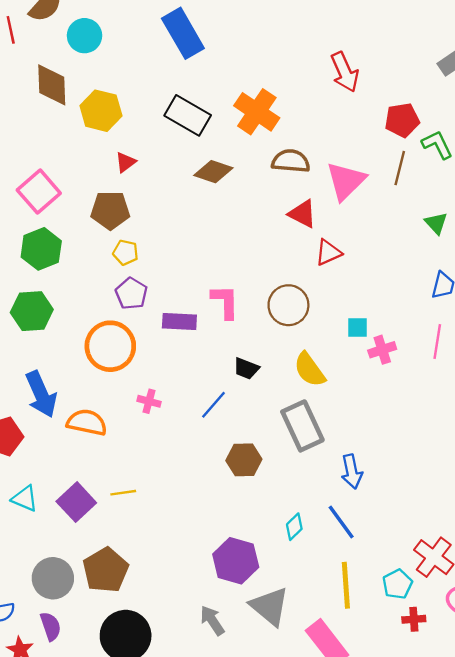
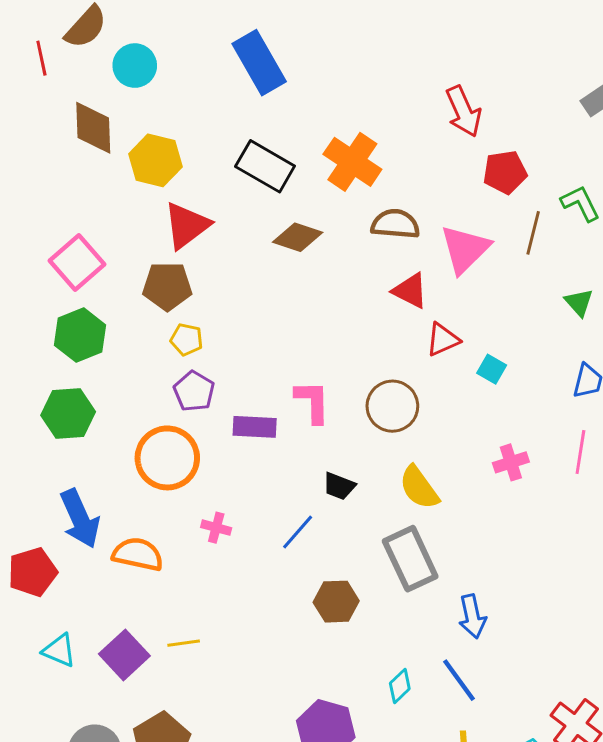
red pentagon: (402, 120) -> (505, 172), moved
red triangle: (126, 162) -> (187, 225), size x1.8
cyan square: (358, 327) -> (492, 369), moved, turned 30

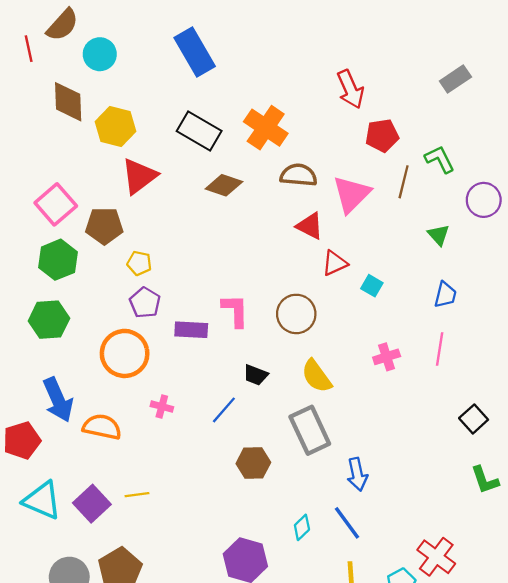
brown pentagon: (167, 286) -> (104, 226), moved
cyan triangle: (59, 650) -> (42, 500), size x1.5

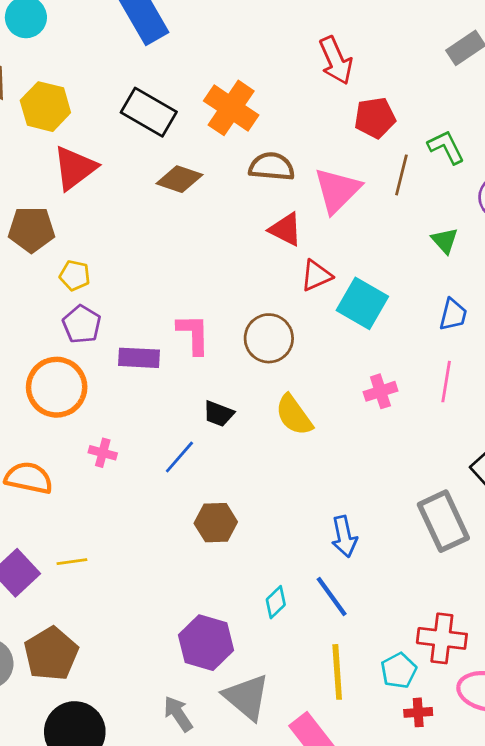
cyan square: (372, 286) -> (362, 303), size x1.8
gray rectangle: (310, 430) -> (443, 521), moved
red cross: (436, 557) -> (442, 638), turned -30

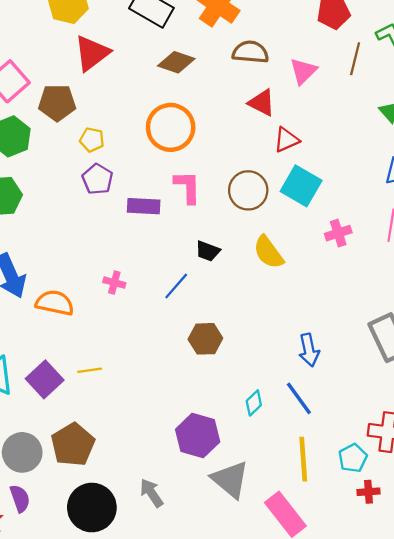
pink triangle: (337, 190) -> (303, 71), size x0.7
cyan square: (362, 303) -> (301, 186), moved
orange circle: (57, 387) -> (171, 127), moved
gray arrow: (178, 714) -> (151, 493), moved

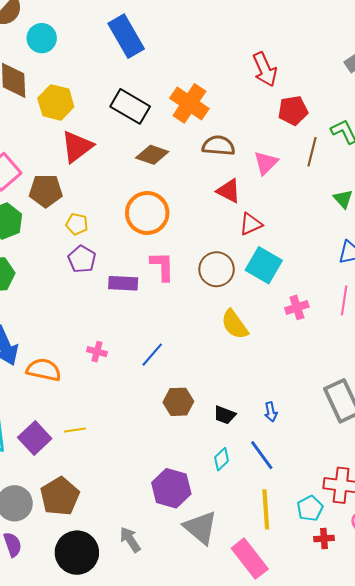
black trapezoid: (208, 251) -> (225, 415), moved
blue arrow: (309, 350) -> (271, 412), size x0.7

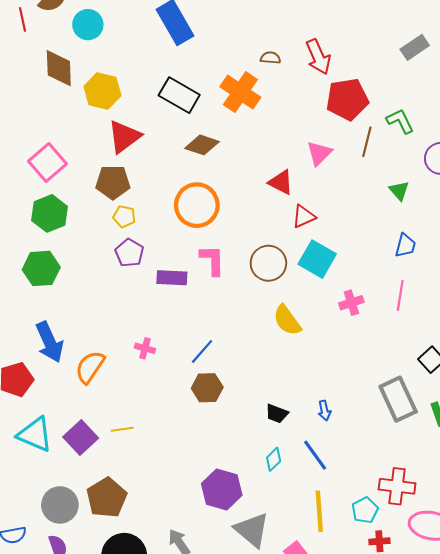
red pentagon: (293, 110) -> (347, 99), size x1.4
brown semicircle: (219, 146) -> (270, 58), moved, size x0.6
brown pentagon: (46, 191) -> (113, 182), moved
orange semicircle: (44, 370) -> (90, 367), turned -68
brown hexagon: (178, 402) -> (207, 388), moved

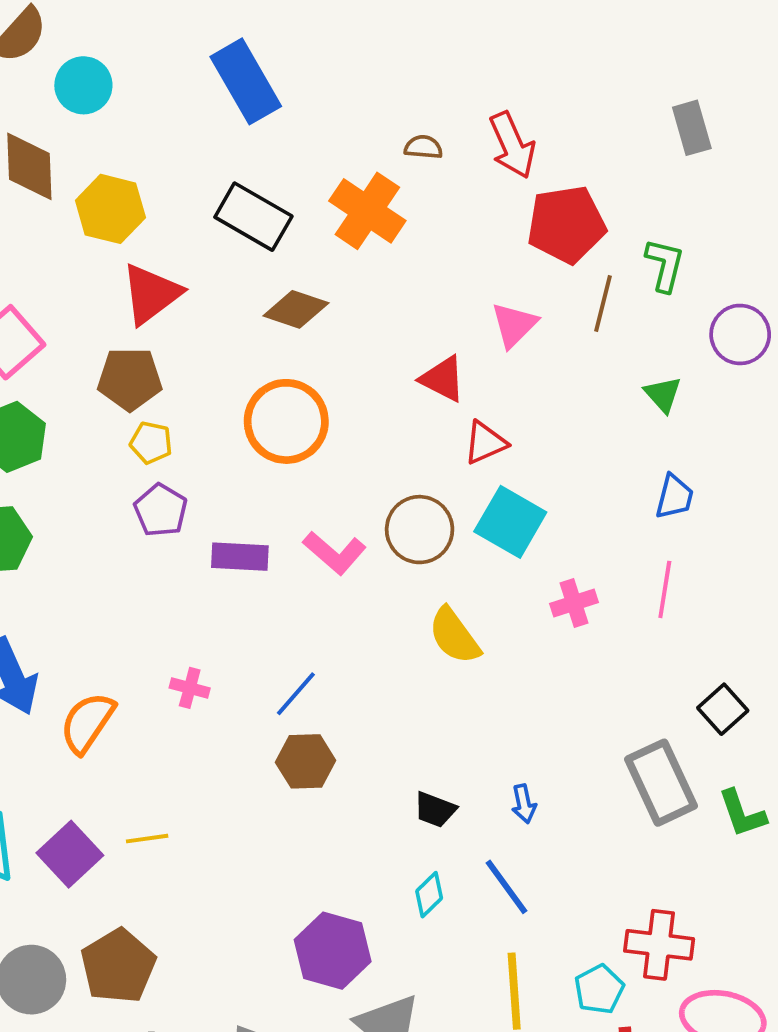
gray rectangle: (415, 47) -> (692, 128), turned -72
green L-shape: (400, 121) -> (665, 265), turned 40
pink L-shape: (212, 260) -> (335, 553), moved, turned 132

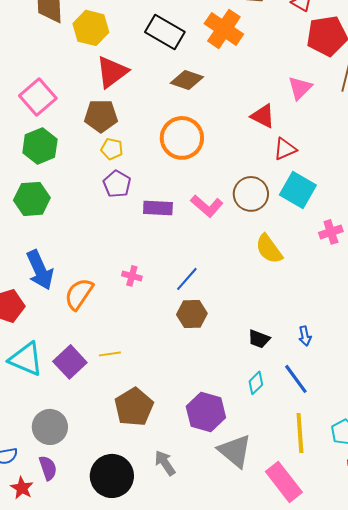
brown pentagon: (118, 966) -> (134, 407), moved

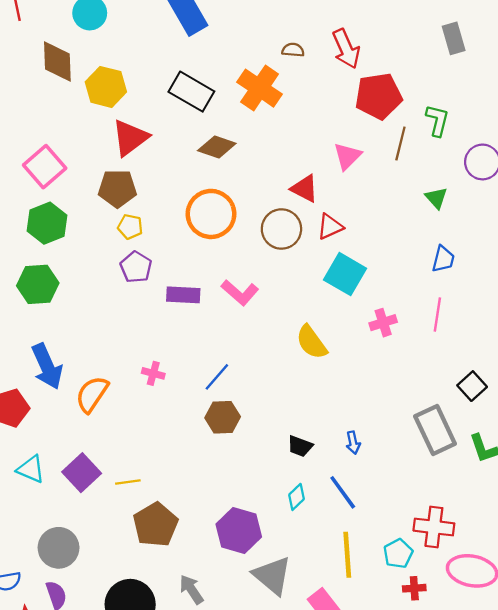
brown circle: (251, 194) -> (281, 229), moved
yellow line: (110, 354) -> (128, 482), moved
cyan triangle: (26, 359) -> (31, 469), size x0.7

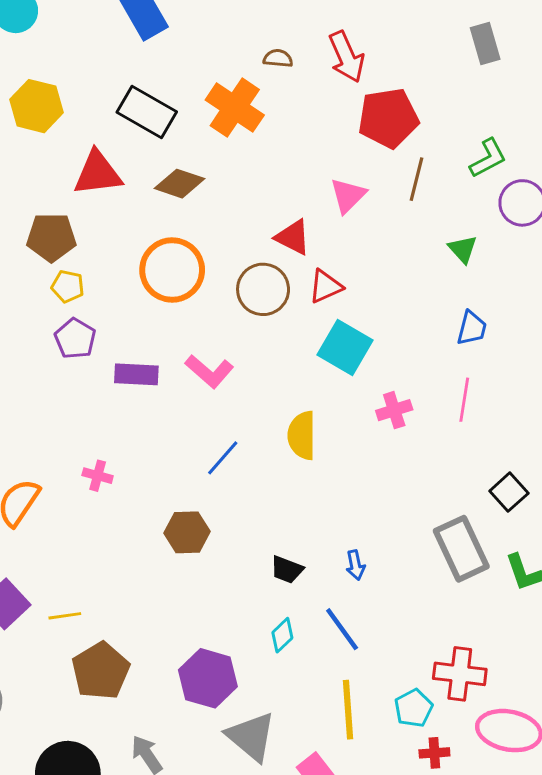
green L-shape: (437, 120) -> (488, 158), moved, turned 48
red triangle: (130, 138) -> (98, 173), moved, turned 30
yellow semicircle: (311, 342) -> (302, 435), turned 36
blue line: (217, 377) -> (223, 458), moved

